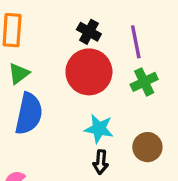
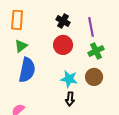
red circle: (89, 72) -> (63, 45), size x0.7
brown circle: (147, 147) -> (94, 77), moved

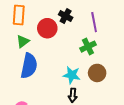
red circle: (63, 45) -> (47, 28), moved
green cross: (96, 51) -> (88, 47), moved

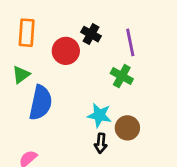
green triangle: (23, 41) -> (21, 75), moved
green cross: (88, 47) -> (122, 76), turned -35
brown circle: (97, 73) -> (127, 128), moved

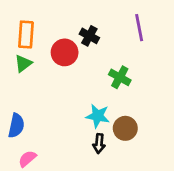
purple line: (130, 42) -> (139, 28), moved
green triangle: (21, 75) -> (23, 63), moved
blue semicircle: (41, 103) -> (16, 126), moved, size x0.7

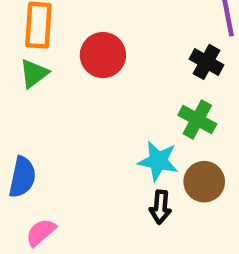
black cross: (89, 36) -> (206, 62), moved
green cross: (120, 77) -> (197, 120), moved

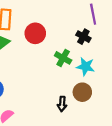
green cross: (197, 120) -> (63, 58), moved
cyan star: (158, 161) -> (86, 66), moved

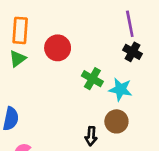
black cross: (83, 37) -> (133, 52), moved

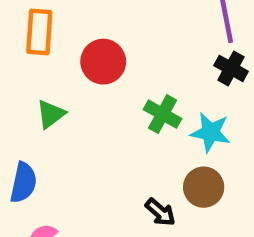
green triangle: (17, 59) -> (51, 114), moved
black arrow: (91, 136) -> (160, 212), turned -54

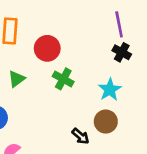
green cross: (163, 114) -> (63, 79), moved
cyan star: (210, 132) -> (110, 90), turned 30

